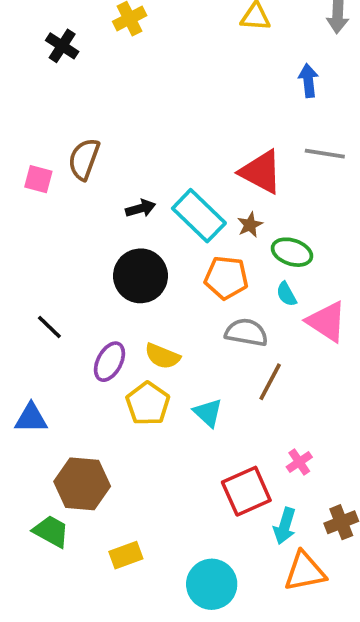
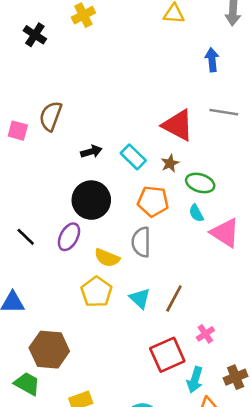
cyan rectangle: (199, 216) -> (133, 157), size x0.7
gray semicircle: (246, 332) -> (141, 242), moved, turned -100
purple ellipse: (109, 362) -> (69, 237), moved
brown line: (270, 382) -> (174, 298), moved

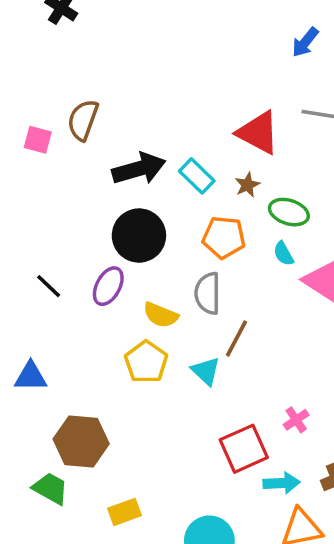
blue arrow: (212, 60) -> (305, 42), turned -135
black arrow: (91, 152) -> (139, 169), size x1.8
brown line: (174, 298) -> (236, 338), moved
cyan arrow: (195, 380) -> (282, 483), turned -110

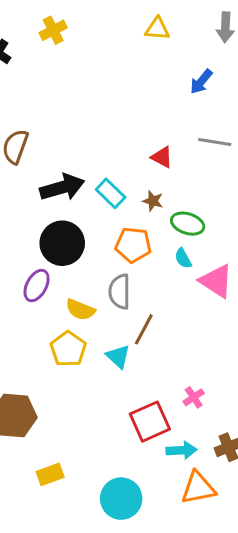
red triangle: (258, 133) -> (162, 157), size x0.6
brown star: (247, 185) -> (153, 201), turned -30

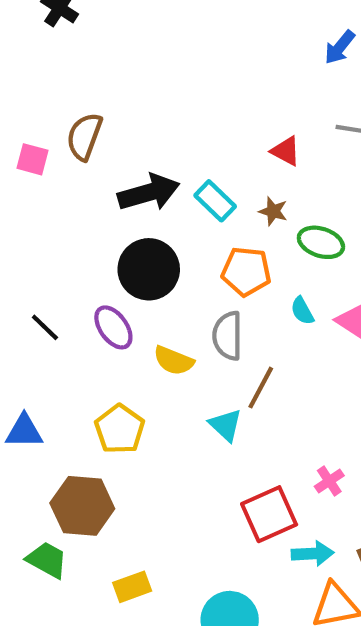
cyan semicircle: (183, 258) -> (302, 311), moved
purple ellipse: (37, 286) -> (113, 327), turned -64
yellow pentagon: (68, 349) -> (120, 429), moved

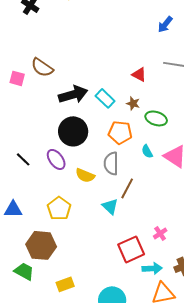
brown semicircle: (84, 137) -> (42, 67), turned -75

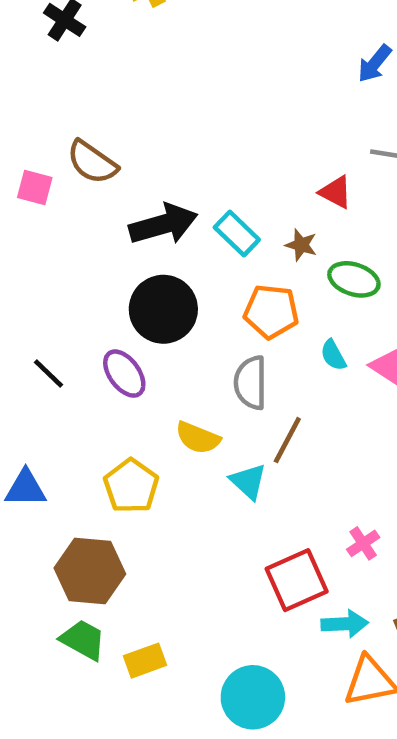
red triangle: (139, 74) -> (336, 192), moved
yellow semicircle: (85, 175) -> (198, 438), moved
green trapezoid: (24, 271) -> (83, 640), moved

